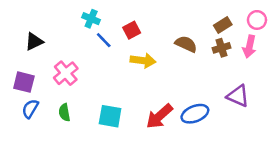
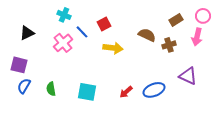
cyan cross: (91, 19) -> (64, 15), moved
brown cross: (222, 48) -> (169, 45), moved
pink cross: (66, 73) -> (63, 43), moved
red arrow: (159, 116) -> (126, 92), size x0.6

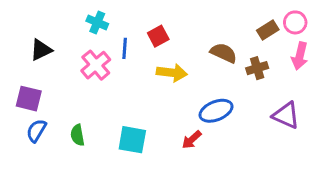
pink circle: (203, 16) -> (295, 22), moved
blue line: (82, 32) -> (125, 48), turned 48
blue ellipse: (154, 90) -> (216, 111), moved

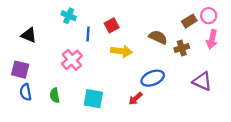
black triangle: (41, 50) -> (29, 35), turned 49
pink cross: (96, 65) -> (72, 60), moved
blue semicircle: (36, 131) -> (26, 92), turned -42

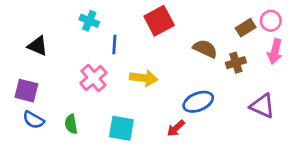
red square: (112, 25) -> (159, 21), moved, size x1.5
yellow arrow: (121, 51) -> (144, 78), moved
blue semicircle: (26, 92) -> (33, 120), turned -49

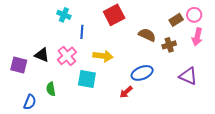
black triangle: (38, 46) -> (42, 55), moved
blue semicircle: (33, 120) -> (30, 102), moved, turned -98
cyan square: (121, 128) -> (87, 79), moved

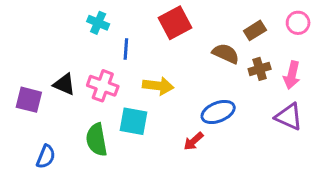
brown rectangle: (176, 20) -> (255, 30), moved
pink arrow: (197, 37) -> (292, 75), moved
pink cross: (67, 56) -> (103, 86), turned -30
green semicircle: (51, 89) -> (97, 140), moved, size x1.5

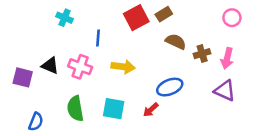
cyan cross: (98, 23) -> (65, 18), moved
brown rectangle: (255, 30) -> (164, 14), moved
cyan square: (133, 121) -> (114, 109), moved

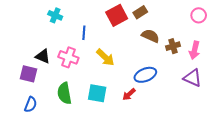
yellow arrow: (123, 67) -> (105, 57), turned 36
purple square: (23, 77) -> (29, 74), moved

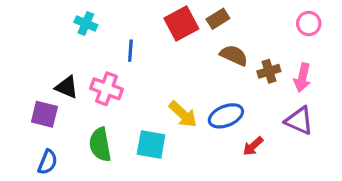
yellow arrow: (105, 57) -> (183, 114), moved
red arrow: (129, 94) -> (253, 146), moved

